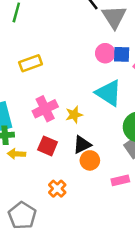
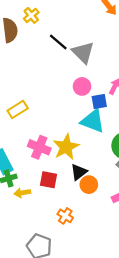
blue square: (122, 54) -> (99, 101), moved
pink cross: (45, 109) -> (39, 147), turned -30
yellow star: (74, 115) -> (66, 147), size x1.6

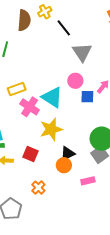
black line: (58, 42) -> (64, 28), moved
cyan triangle: (93, 121) -> (52, 97), moved
pink cross: (39, 147) -> (30, 107), moved
black triangle: (79, 172) -> (68, 153), moved

